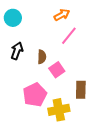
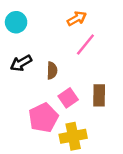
black arrow: (17, 51) -> (21, 63), turned -138
pink square: (57, 70) -> (68, 98), moved
brown rectangle: (81, 90) -> (99, 95), moved

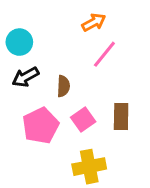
cyan circle: (16, 22) -> (19, 42), moved
pink pentagon: (43, 118) -> (41, 126), moved

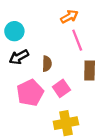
pink line: (104, 54) -> (77, 40), turned -60
brown rectangle: (121, 116) -> (90, 70), moved

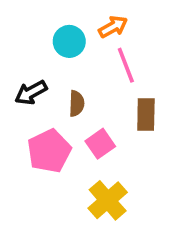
cyan circle: (14, 31) -> (69, 41), moved
yellow cross: (66, 123) -> (108, 200), turned -30

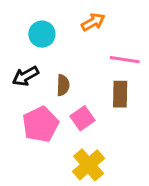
cyan circle: (69, 41) -> (42, 34), moved
pink line: (126, 65) -> (125, 60), moved, turned -60

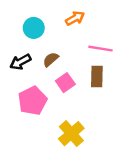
brown semicircle: (63, 85) -> (51, 59), moved, turned -133
pink square: (83, 118) -> (65, 83), moved

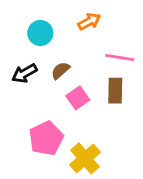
pink pentagon: (33, 101) -> (46, 138), moved

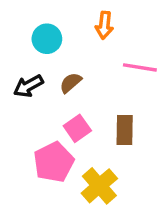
orange arrow: (89, 21) -> (104, 25), turned 125
brown rectangle: (115, 91) -> (125, 130), moved
pink square: (78, 98) -> (77, 128), moved

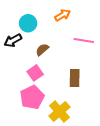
orange arrow: (104, 25) -> (63, 15), turned -126
black arrow: (28, 86) -> (13, 40), moved
pink square: (77, 128) -> (35, 73), moved

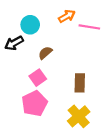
pink line: (84, 40) -> (89, 27), moved
yellow cross: (59, 111) -> (79, 116), moved

